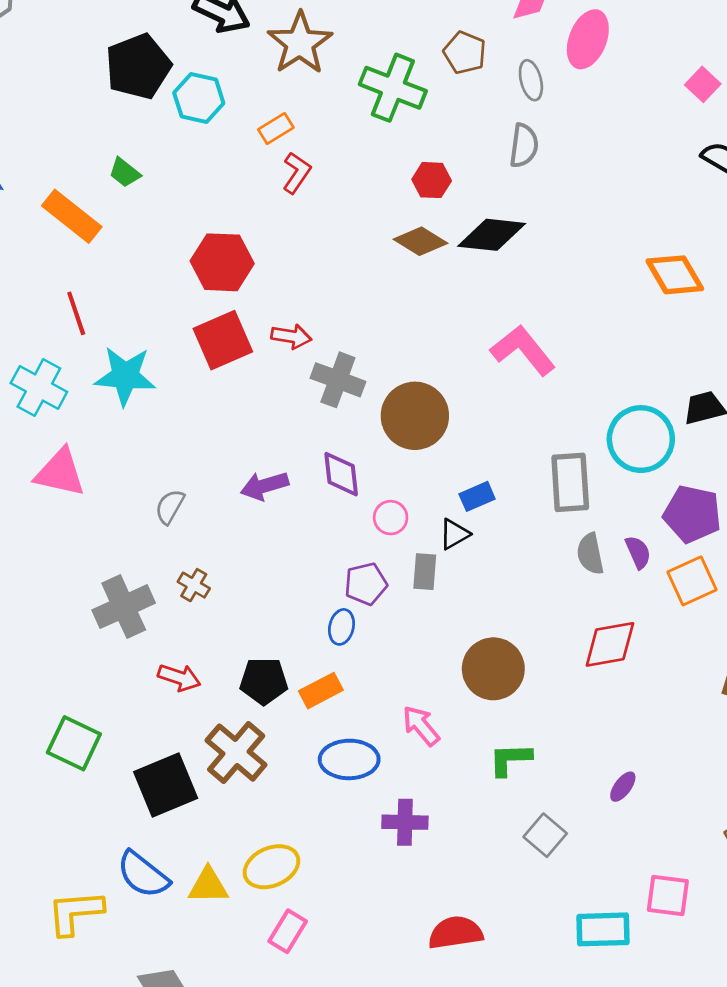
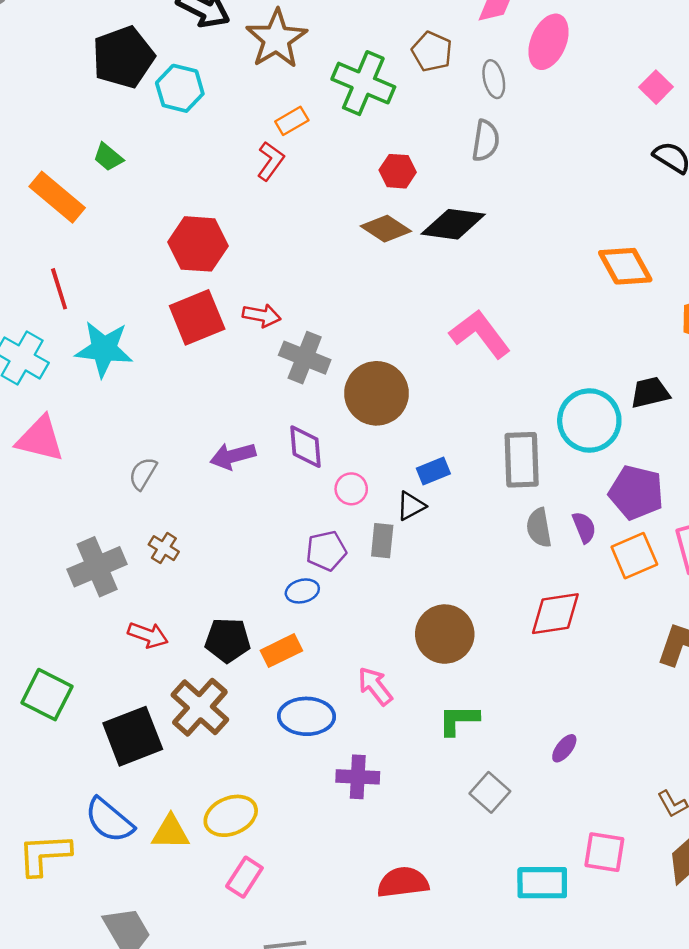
orange rectangle: (276, 129) -> (292, 121), moved
blue ellipse: (341, 627) -> (302, 591), turned 60

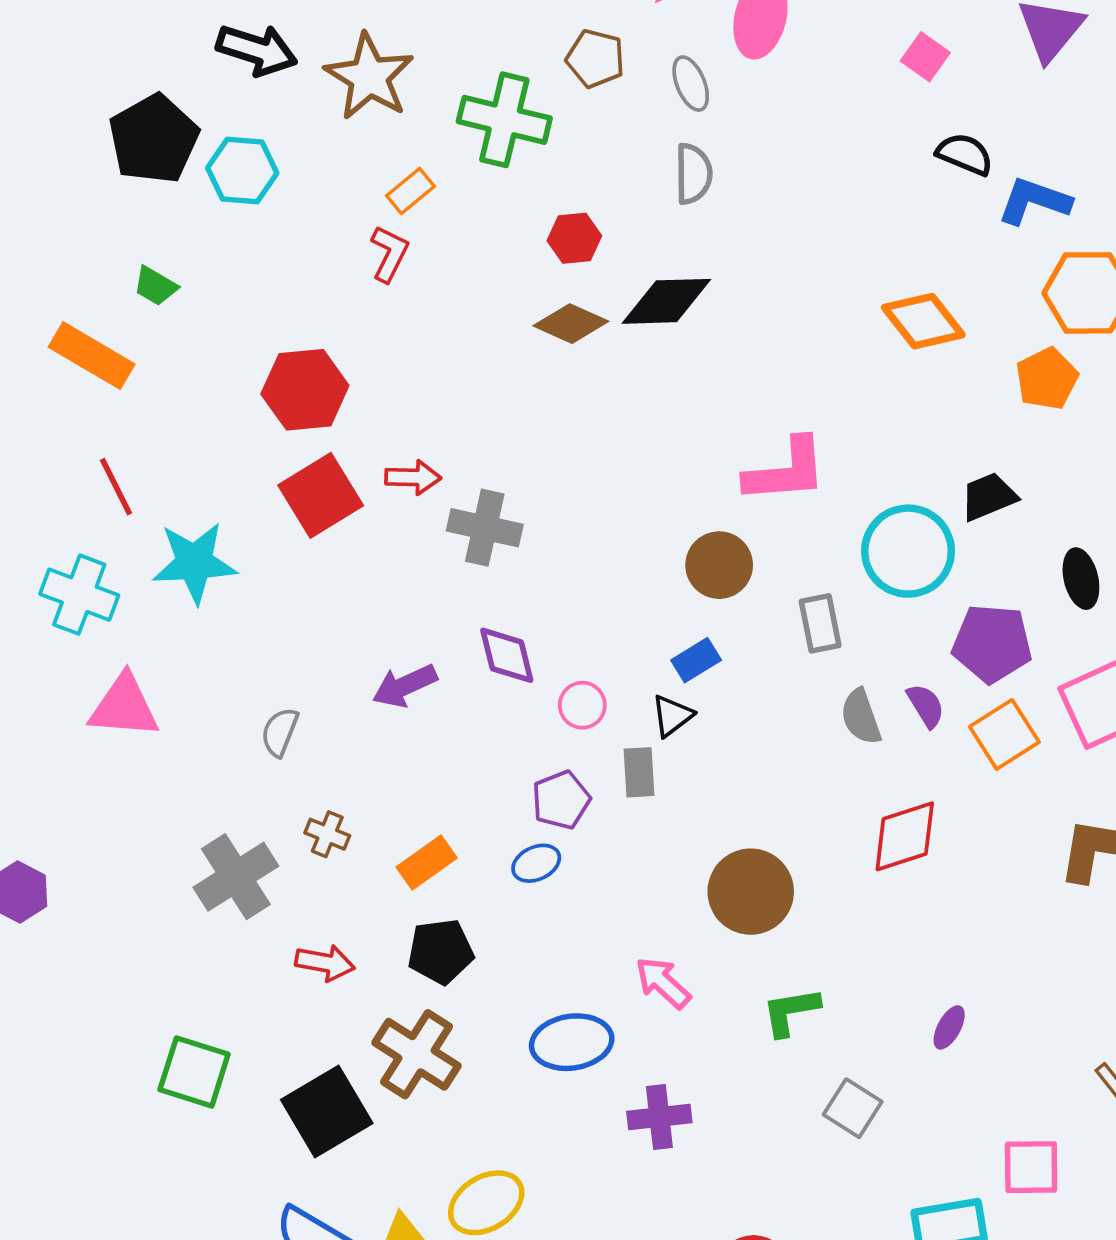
pink L-shape: (480, 334) -> (786, 471), moved, turned 132
brown circle: (377, 393) -> (719, 565), moved, size x0.7
gray rectangle: (522, 460) -> (820, 623), size x0.7
orange rectangle: (281, 651) -> (427, 862), moved

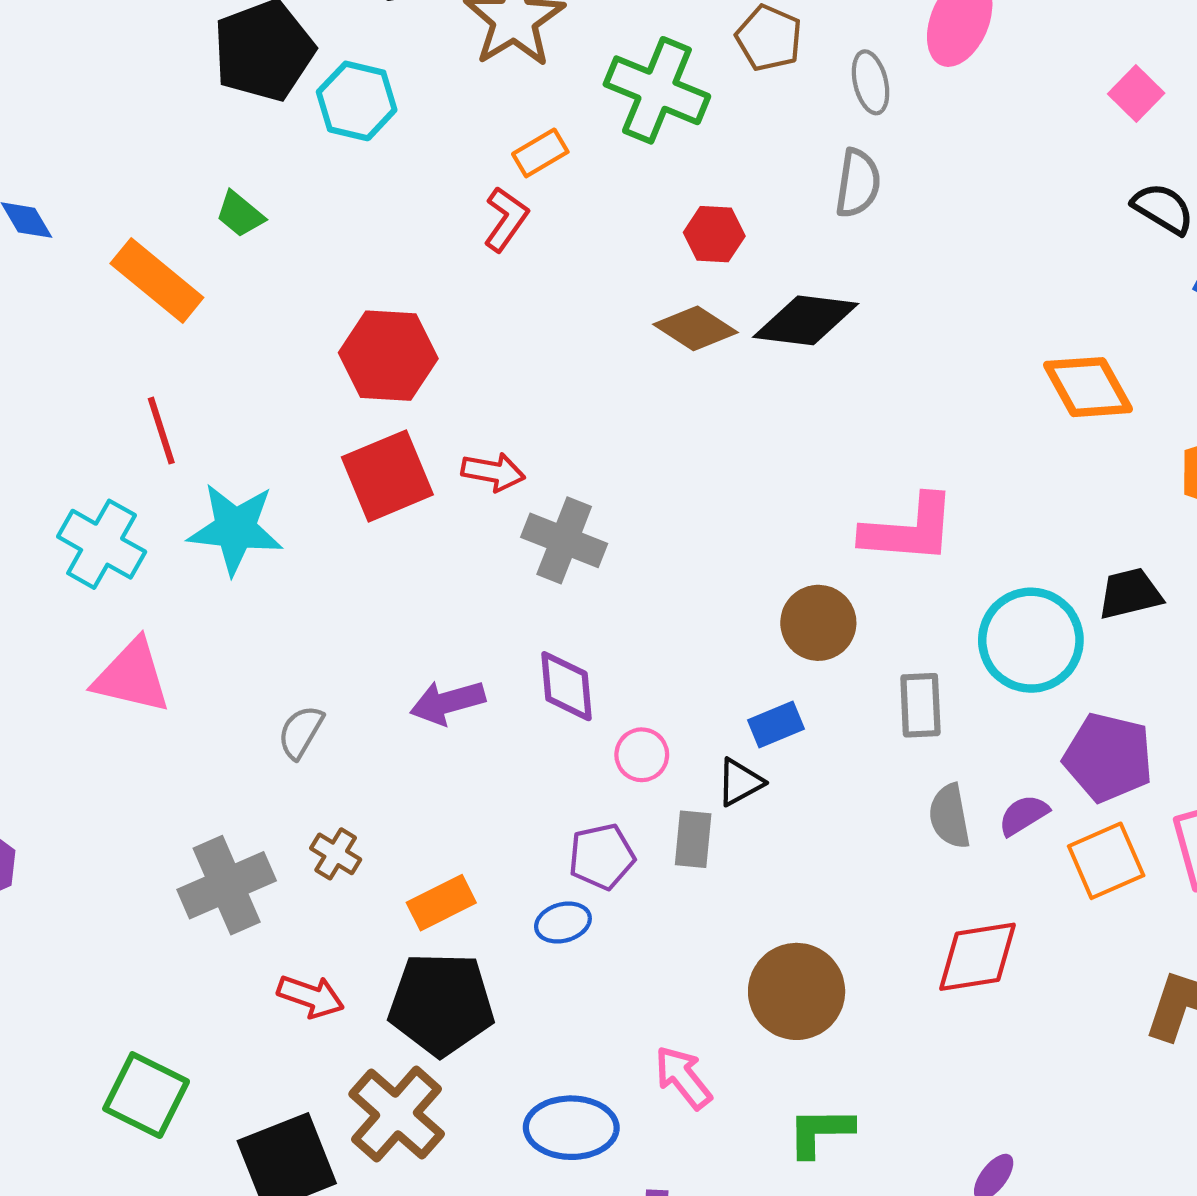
purple semicircle: (926, 706) -> (1024, 815), turned -99
black pentagon: (441, 951) -> (441, 1004), size x1.4

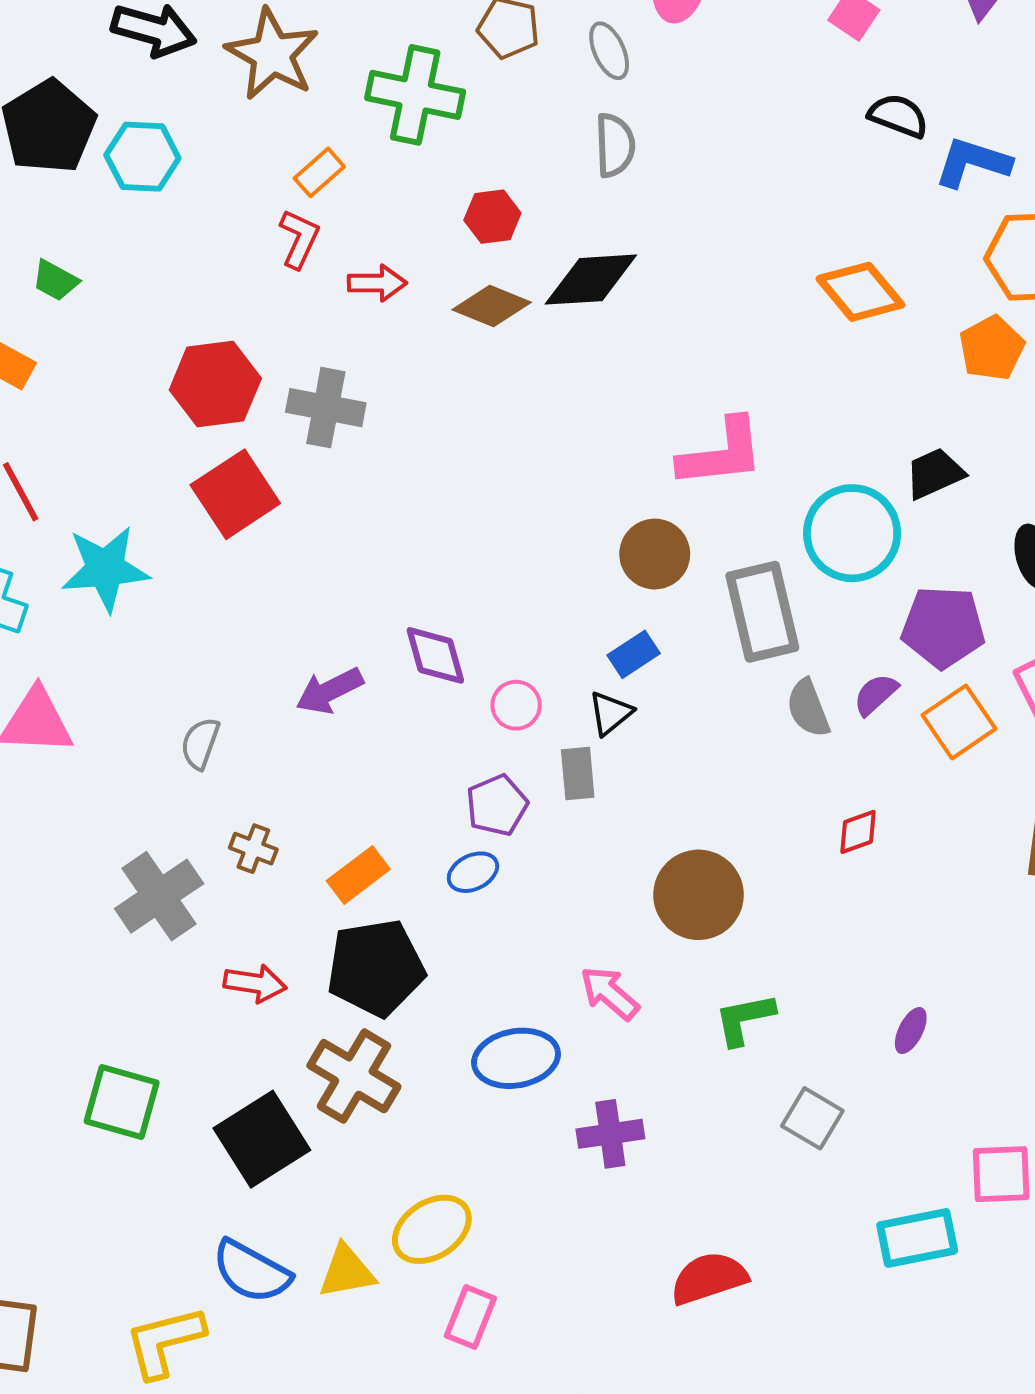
red arrow: (493, 472) -> (377, 283), moved
gray cross: (564, 540) -> (326, 408), moved
gray rectangle: (920, 705) -> (762, 612), size x1.6
red diamond: (977, 957) -> (858, 832), size x0.6

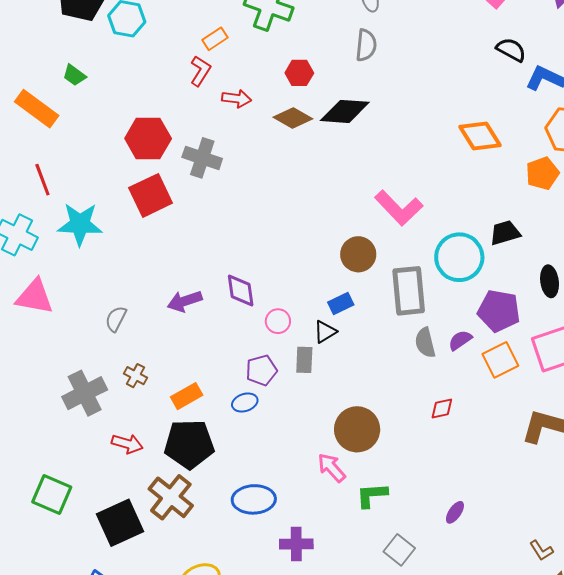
pink L-shape: (721, 453) -> (399, 208), turned 45
pink arrow: (610, 993) -> (331, 468), moved

